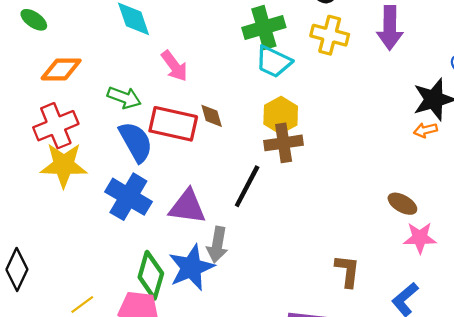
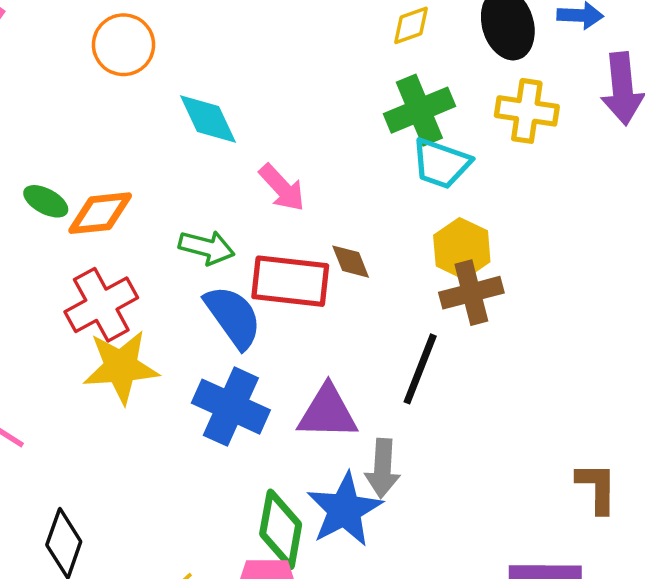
green ellipse: (34, 20) -> (46, 201), moved

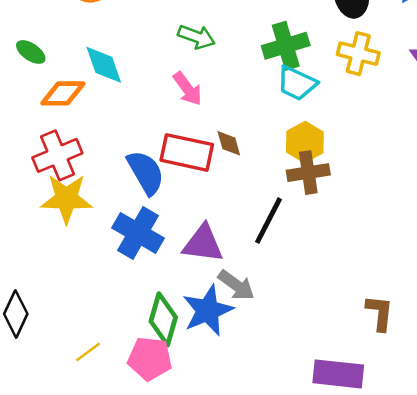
cyan diamond: (208, 119) -> (104, 65), moved
green ellipse: (46, 201) -> (31, 52), moved
green arrow: (207, 247) -> (197, 37), moved
gray arrow: (383, 468) -> (236, 285), turned -63

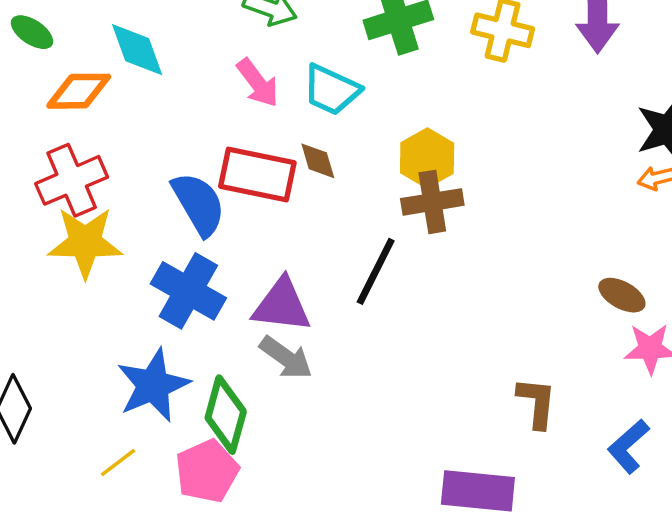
cyan trapezoid: (297, 83) -> (331, 90), moved
gray arrow: (236, 285) -> (286, 358), moved
blue star: (208, 310) -> (153, 385), moved
pink pentagon: (150, 359) -> (207, 471), turned -30

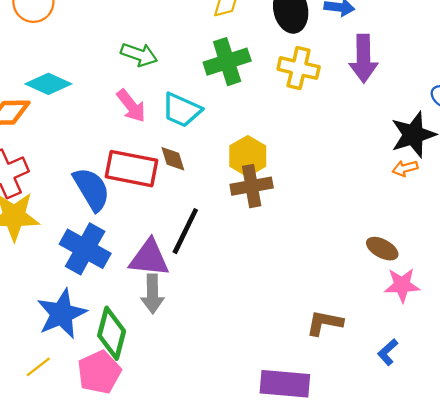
cyan diamond: (137, 50) -> (48, 84), turned -45
black line: (376, 271) -> (185, 231), moved
gray arrow: (286, 358) -> (153, 294), turned 54
brown L-shape: (537, 403) -> (325, 323), turned -84
blue L-shape: (628, 446) -> (388, 352), size x0.7

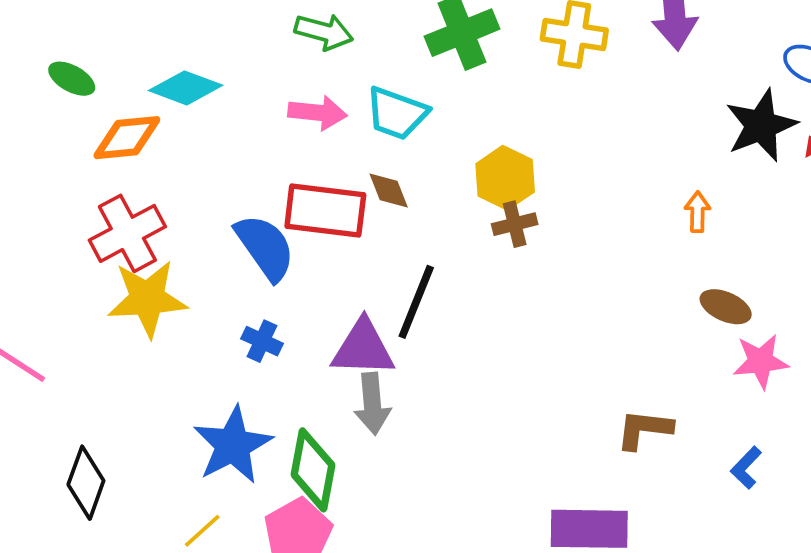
pink arrow: (131, 106) -> (317, 113), turned -42
orange arrow: (405, 168) -> (697, 212), moved, turned 110
brown cross: (252, 186) -> (515, 224), size x0.7
blue cross: (85, 249) -> (262, 341), size x0.5

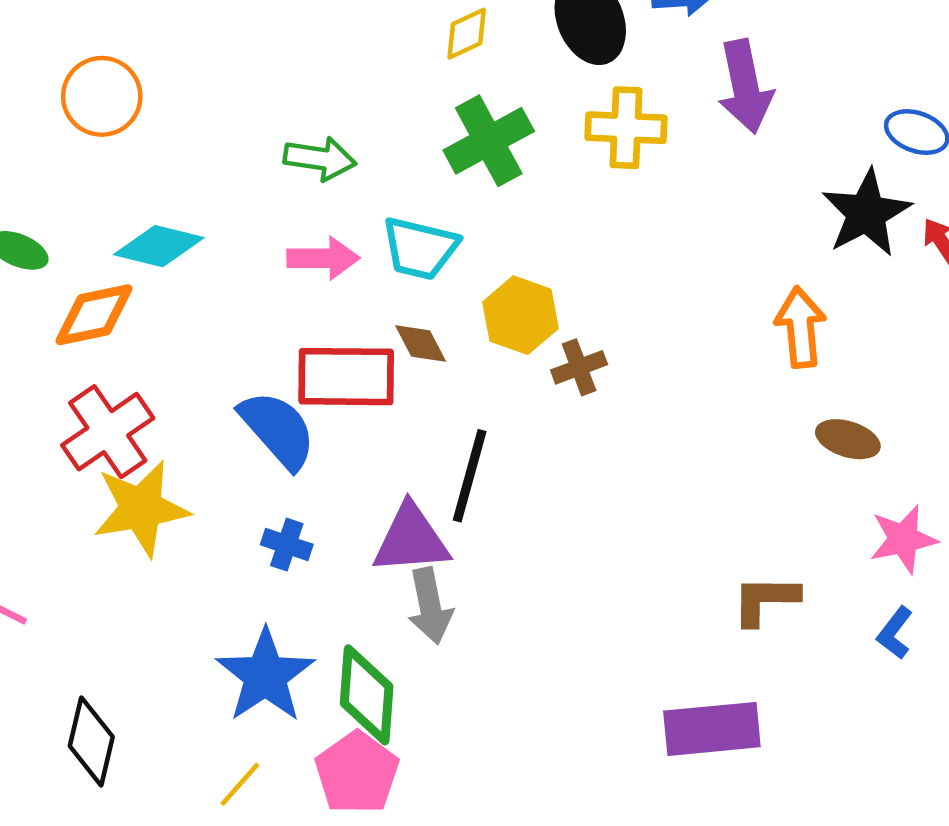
yellow hexagon: (505, 178) -> (521, 315), moved
orange arrow: (697, 212) -> (801, 327), size x1.6
pink star: (761, 361) -> (903, 539), moved

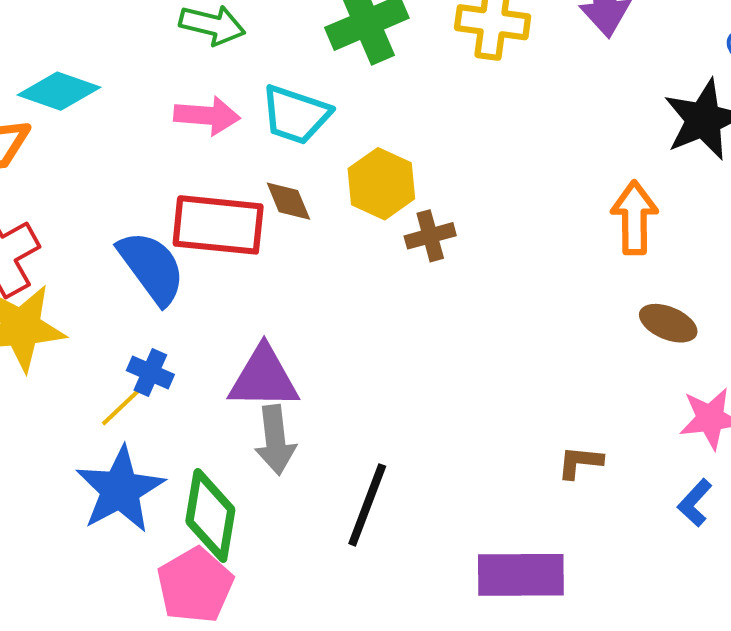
black line: (470, 476) -> (367, 505), moved
brown L-shape: (765, 600) -> (580, 462), size x0.7
yellow line: (240, 784) -> (121, 407), moved

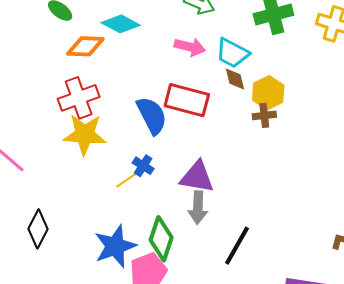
brown diamond: (288, 201) -> (235, 79), moved
brown cross: (430, 236) -> (264, 115), moved
blue star: (120, 490) -> (115, 246), moved

